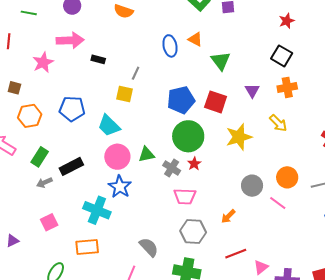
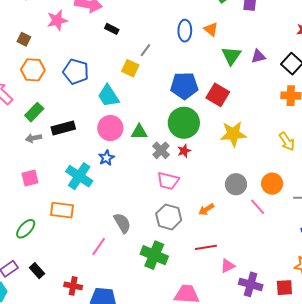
purple triangle: (252, 91) -> (258, 56), moved, turned 35
yellow arrow: (278, 123) -> (287, 141), moved
blue star: (120, 187) -> (106, 158), size x0.7

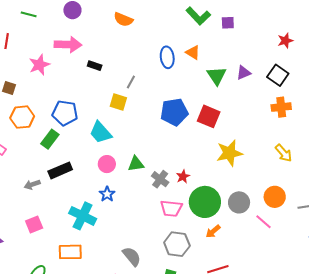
green rectangle: (34, 112) -> (50, 139), moved
green circle: (184, 123) -> (205, 202), moved
pink circle: (110, 128) -> (107, 164), size x0.7

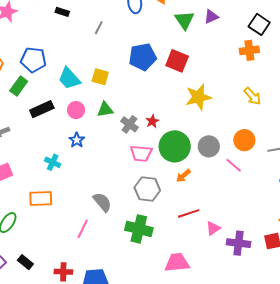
black square: (278, 75) -> (259, 24), moved
yellow square: (118, 102) -> (100, 77), moved
black rectangle: (60, 170) -> (42, 109), moved
cyan cross: (83, 216) -> (53, 162), size x0.6

